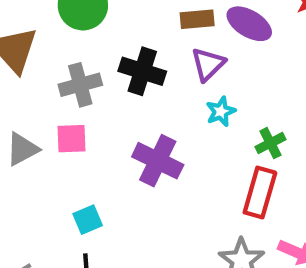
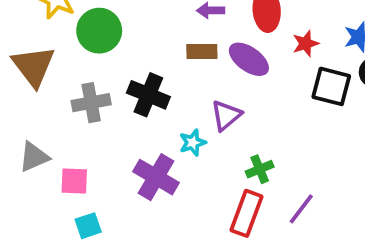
purple triangle: (208, 64) -> (226, 115), moved
cyan star: (221, 112) -> (193, 143), moved
pink square: (71, 139) -> (74, 181), moved

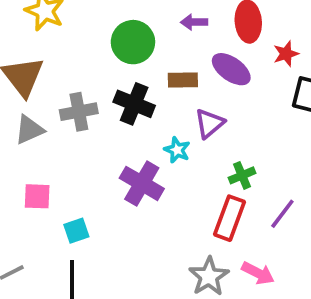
green circle: (99, 31) -> (133, 42), moved
brown rectangle: (202, 51) -> (183, 80), moved
cyan star: (193, 143) -> (177, 150), turned -30
gray triangle: (34, 157) -> (29, 130), moved
pink square: (74, 181) -> (37, 196), moved

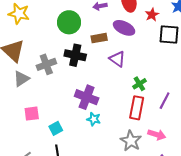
purple triangle: (209, 123) -> (117, 59), turned -36
cyan star: (177, 150) -> (94, 119), moved

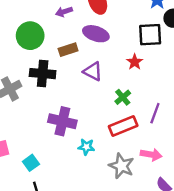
red star: (152, 15) -> (135, 62), moved
red rectangle: (137, 108) -> (123, 126), turned 65
cyan star: (94, 119) -> (86, 147), moved

